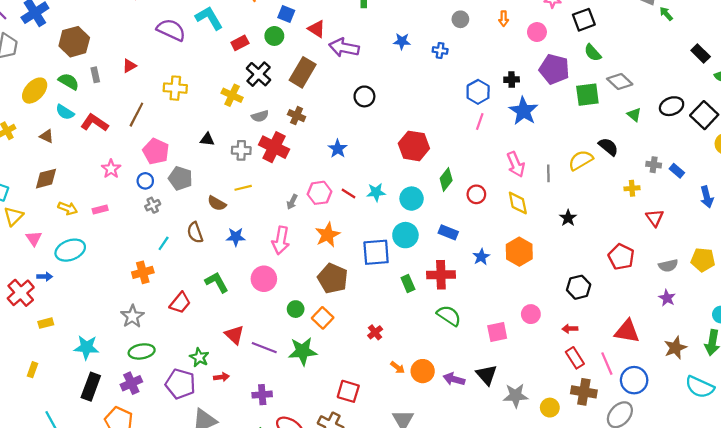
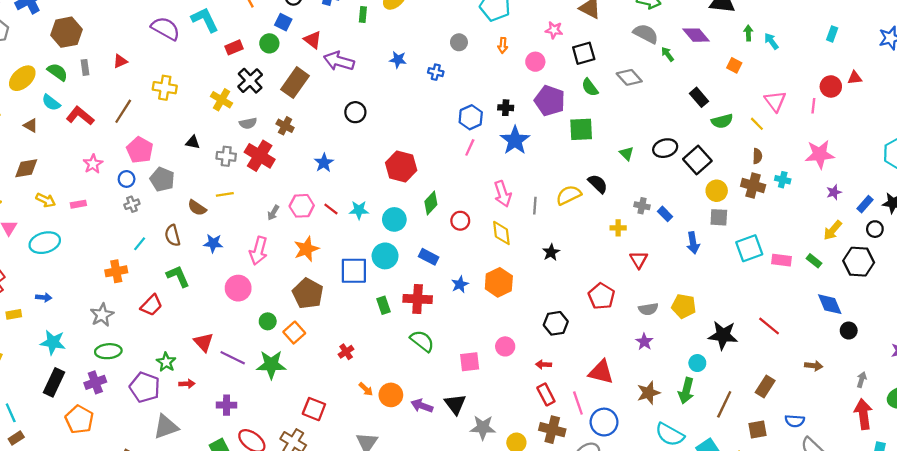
gray diamond: (620, 81) -> (629, 77), moved
blue arrow: (45, 277) -> (44, 297), moved
green L-shape: (217, 282) -> (178, 276), moved

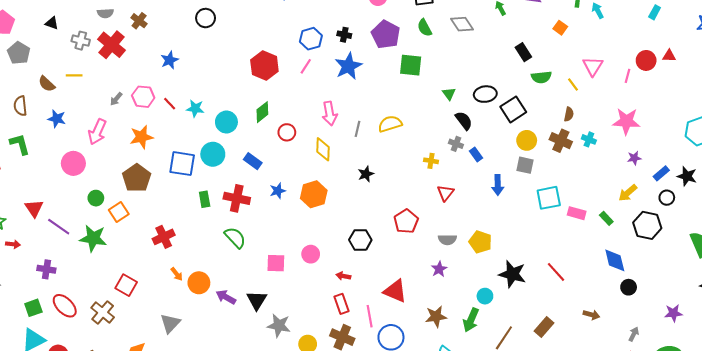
red hexagon: (401, 166) -> (264, 66), moved
black semicircle: (598, 184) -> (464, 121), moved
red cross: (346, 352) -> (164, 237), size x1.5

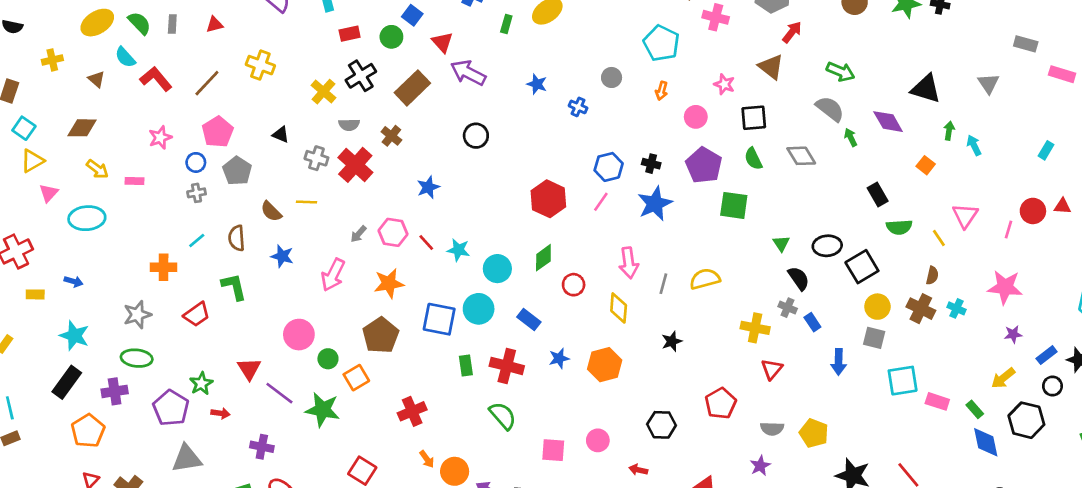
yellow cross: (431, 161) -> (755, 328), size x1.5
pink circle: (73, 163) -> (299, 335), moved
blue diamond: (615, 260) -> (986, 442), moved

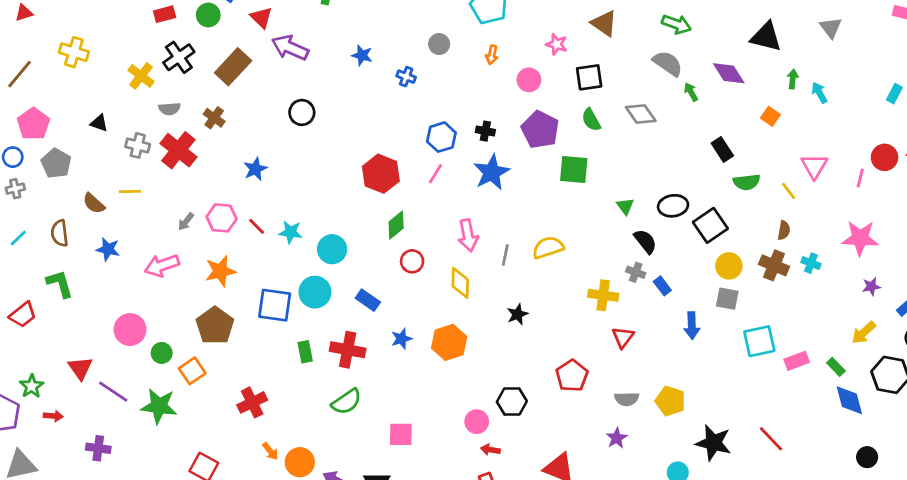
green diamond: (543, 258) -> (396, 225), moved
pink arrow: (333, 275) -> (162, 265), turned 48
pink rectangle: (937, 401) -> (797, 361), turned -35
green semicircle: (503, 416) -> (346, 402), turned 100
pink circle: (598, 440) -> (477, 422), moved

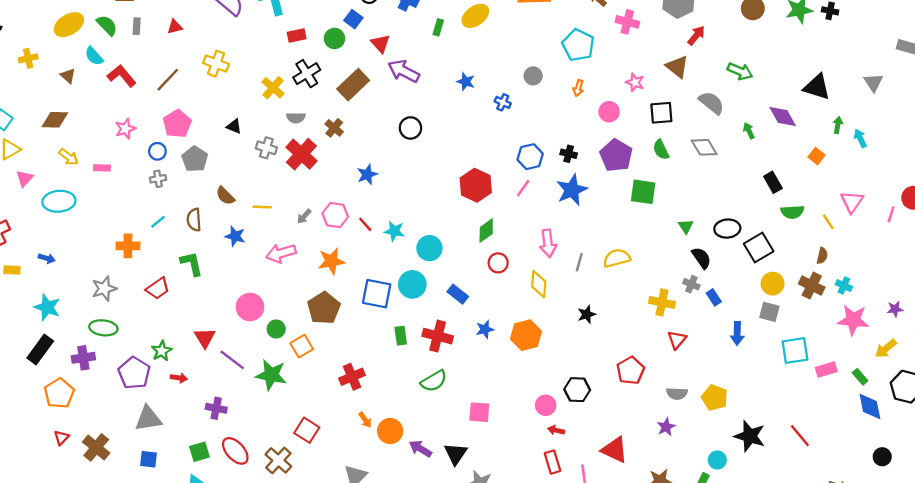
gray semicircle: (668, 63) -> (711, 103), moved
yellow line: (130, 192) -> (262, 207), moved
pink star: (860, 238) -> (853, 320), moved

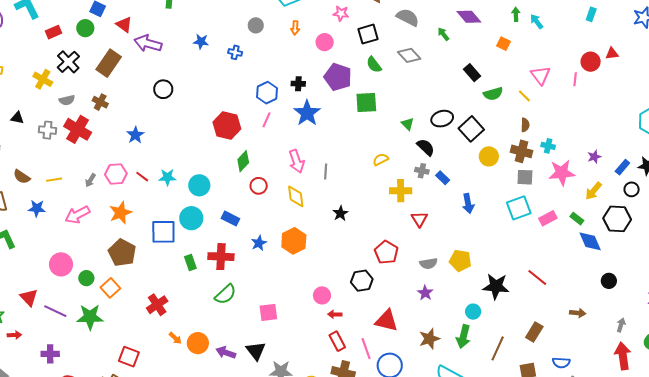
yellow semicircle: (617, 258) -> (381, 159), moved, size x0.7
gray square: (769, 312) -> (525, 177), moved
black hexagon: (577, 390) -> (362, 281), moved

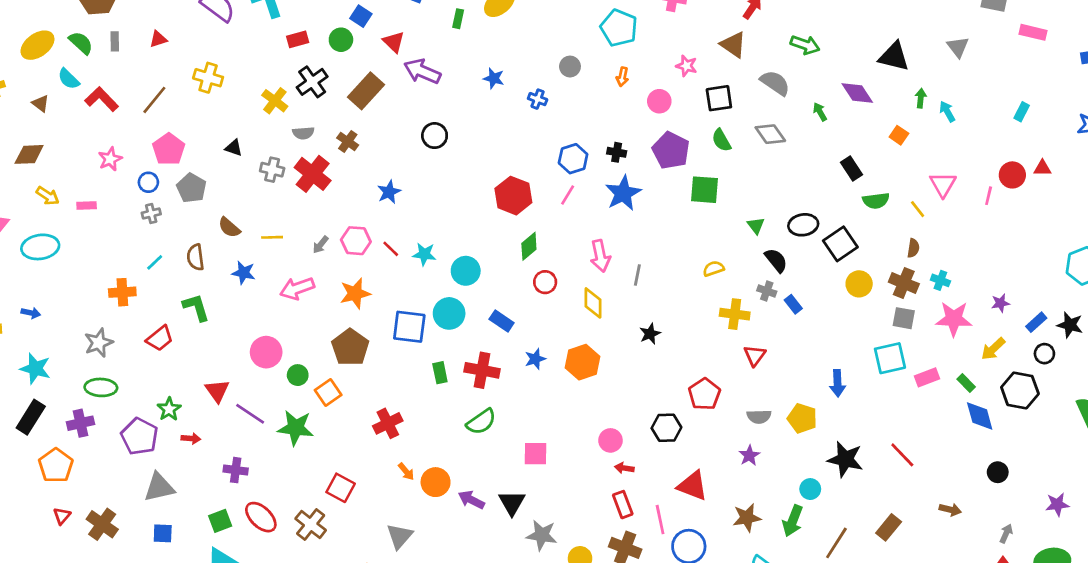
blue arrow: (468, 204) -> (837, 383), moved

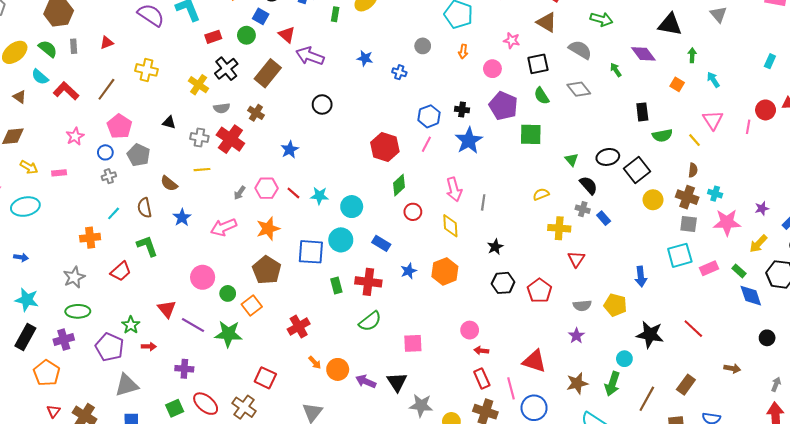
cyan arrow: (947, 111) -> (713, 80), moved
black rectangle: (852, 169) -> (642, 112), turned 30
yellow line: (272, 237) -> (202, 170), moved
blue star: (244, 273) -> (182, 218), turned 30
black hexagon: (666, 428) -> (503, 283), moved

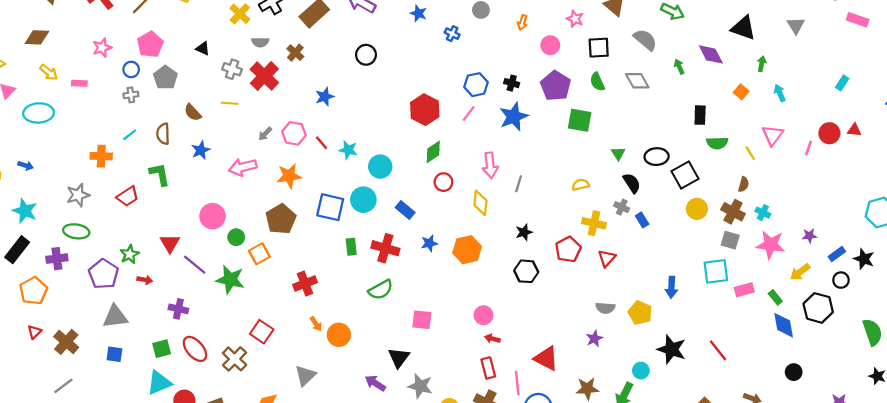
red pentagon: (539, 291) -> (568, 249), moved
purple arrow: (366, 381) -> (375, 383), moved

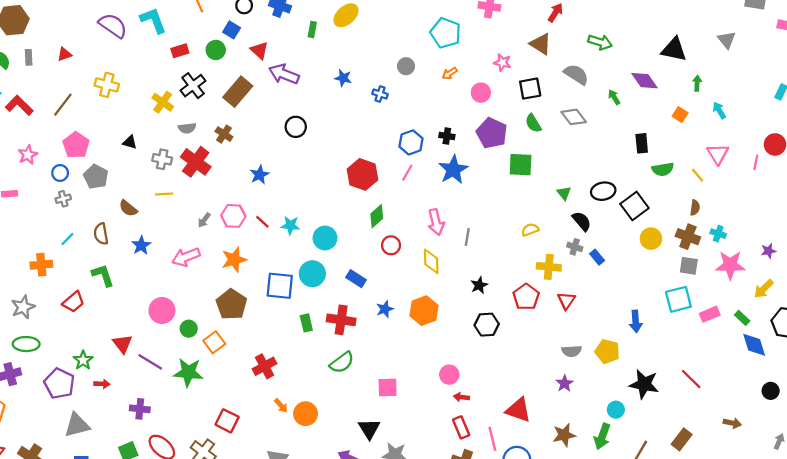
orange arrow: (522, 22) -> (450, 73), turned 48

